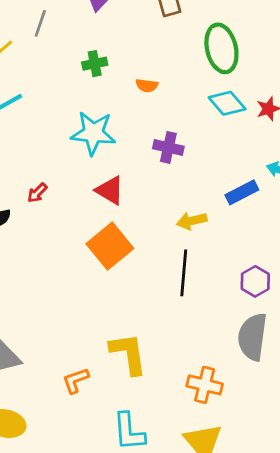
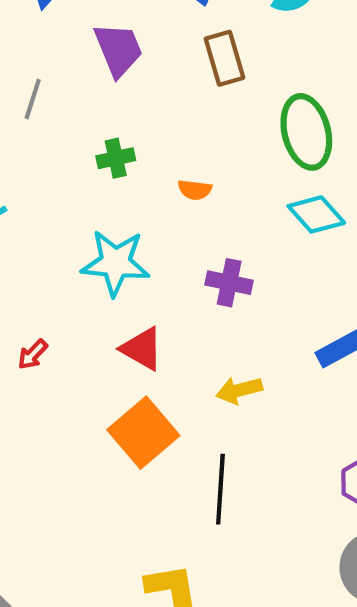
yellow arrow: (192, 221) -> (239, 390), moved
black line: (184, 273) -> (220, 489), moved

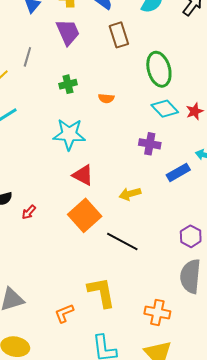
purple cross: (229, 283) -> (150, 144), moved
red arrow: (33, 354) -> (29, 212), moved
black line: (220, 489) -> (122, 241), turned -64

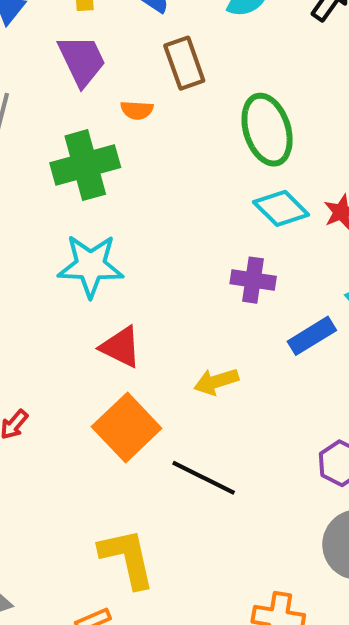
green cross: (68, 84) -> (85, 165), size x1.8
orange semicircle: (106, 98) -> (137, 110), moved
yellow L-shape: (101, 292) -> (127, 558), moved

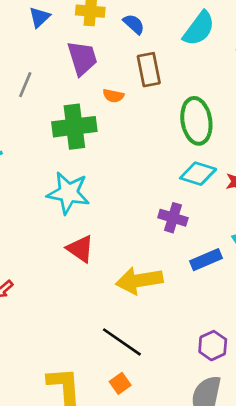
cyan diamond: (281, 208) -> (198, 174), turned -36
yellow arrow: (216, 382) -> (139, 280), size x1.6
orange square: (127, 427) -> (120, 383), moved, size x0.5

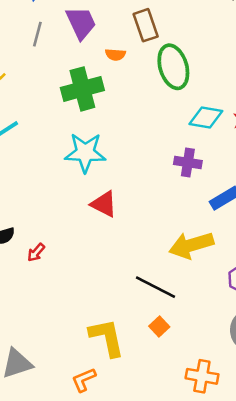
gray line: (25, 85) -> (37, 34), moved
green ellipse: (196, 121) -> (173, 67), moved
yellow arrow: (139, 280) -> (191, 245), moved

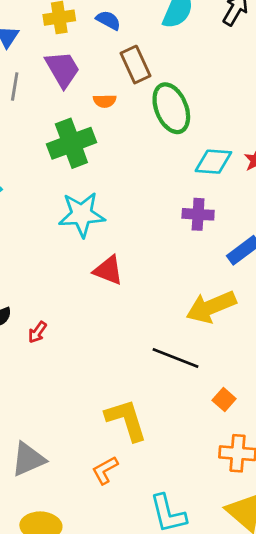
orange square: (159, 327) -> (224, 399), moved

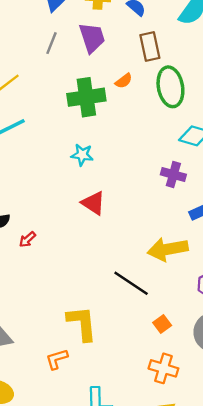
orange semicircle: (105, 101) -> (124, 81), moved, turned -48
cyan star: (82, 214) -> (82, 155), size x0.6

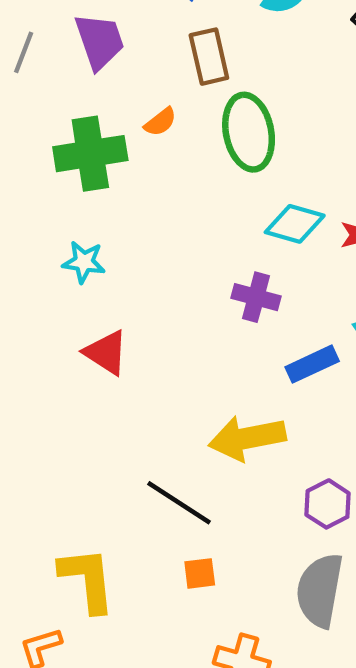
orange square: (162, 324) -> (200, 573), moved, turned 30

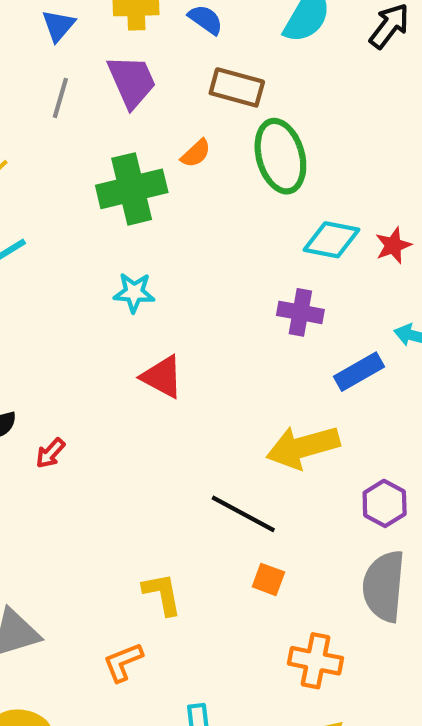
brown rectangle: (209, 57) -> (237, 87), turned -57
orange square: (200, 573) -> (268, 579), turned 32
yellow L-shape: (87, 580) -> (162, 594), size x0.7

